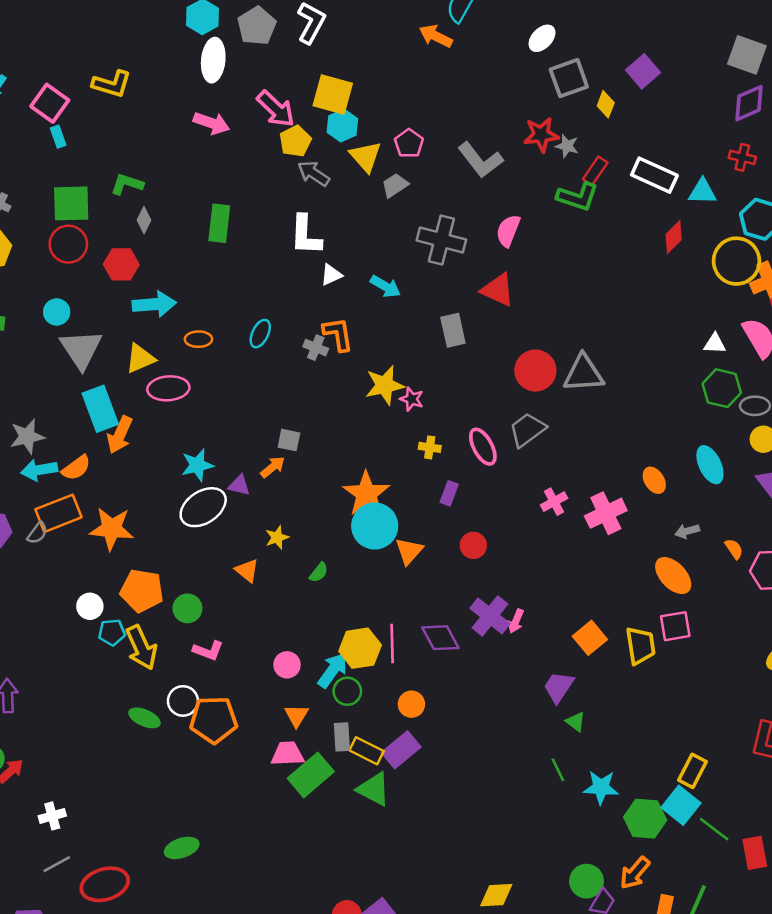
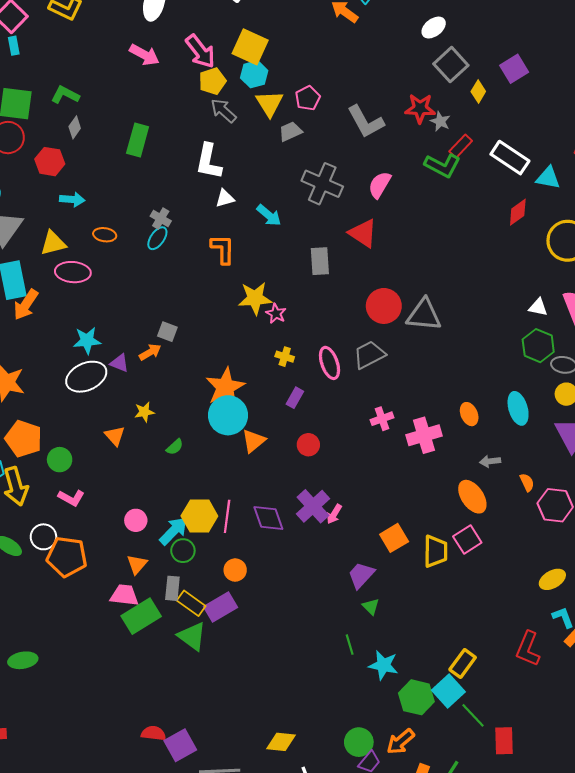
gray square: (569, 78) -> (451, 65), turned -32
cyan arrow: (154, 304) -> (72, 199), size x0.7
gray cross: (316, 348) -> (161, 219), moved
pink square: (675, 626) -> (467, 540), turned -32

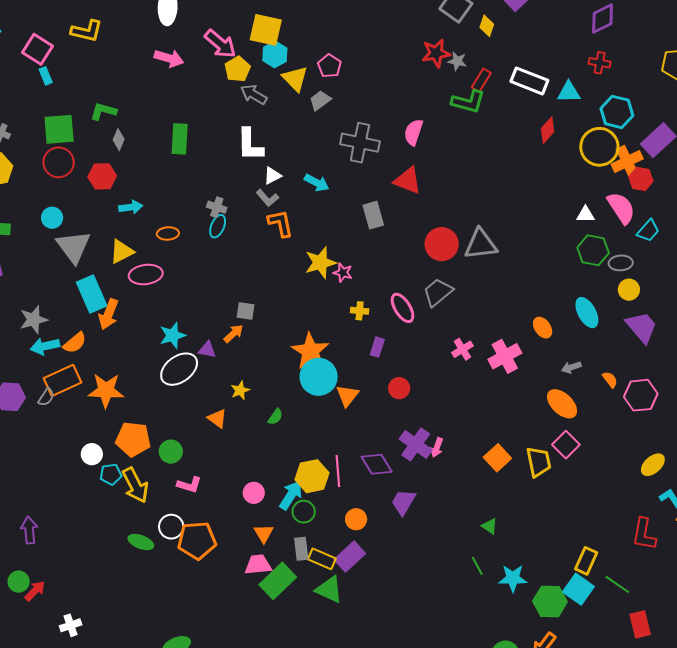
gray L-shape: (366, 122) -> (267, 198), moved, size x0.6
purple trapezoid: (361, 575) -> (403, 502), moved
green line: (473, 715) -> (617, 584), moved

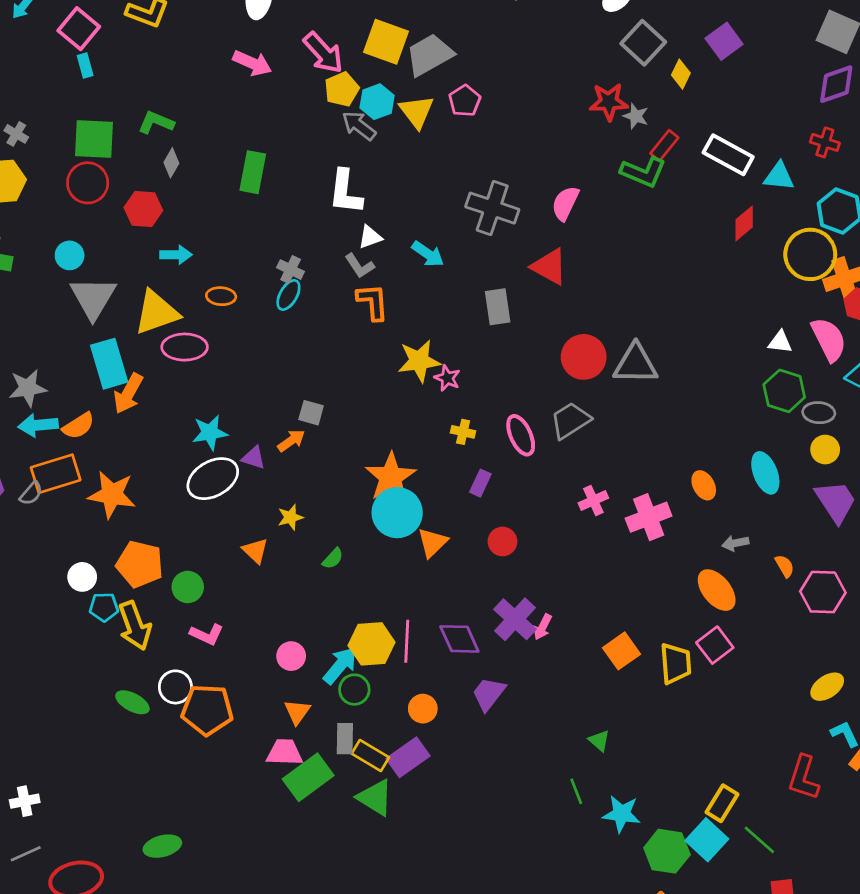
cyan hexagon: (275, 54) -> (377, 102), moved
gray trapezoid: (320, 100) -> (429, 55), moved, size x1.6
yellow triangle: (122, 252) -> (156, 312), size x1.4

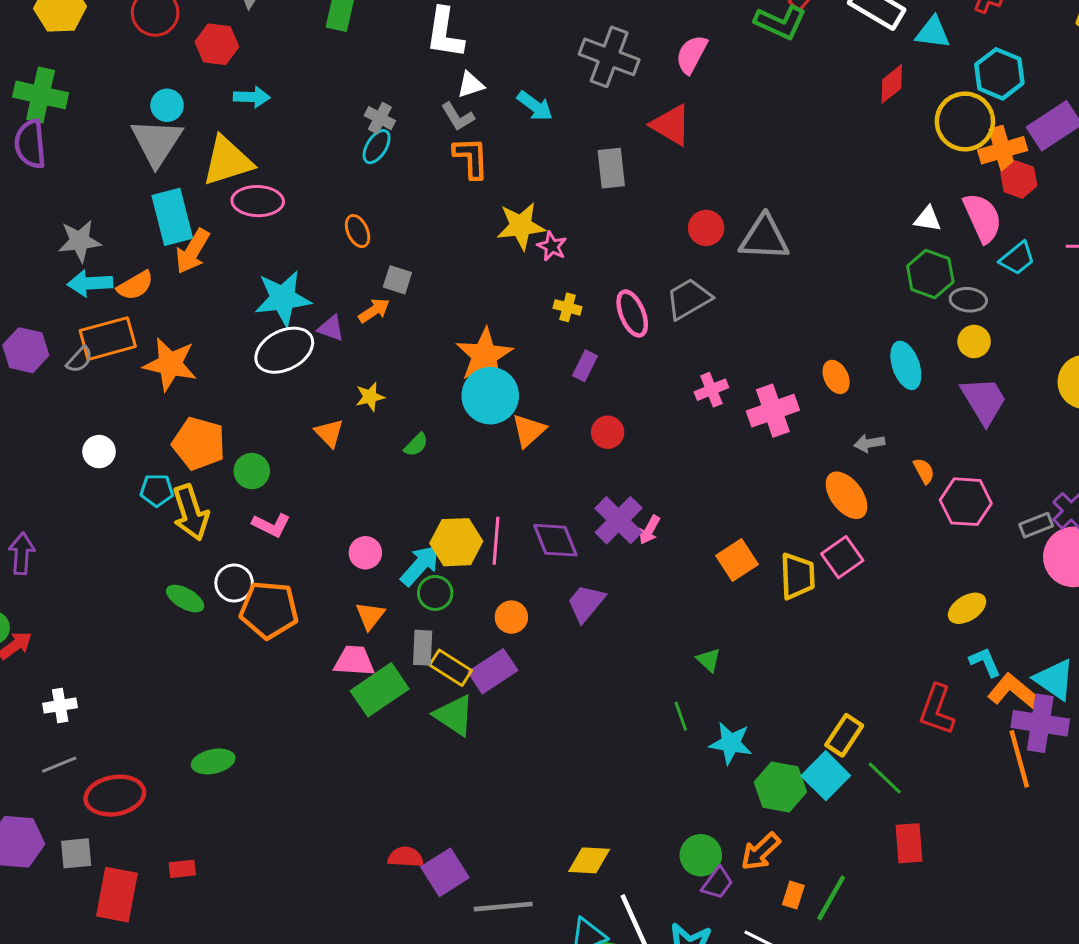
cyan circle: (70, 255) -> (167, 105), moved
orange ellipse: (221, 296) -> (358, 231), moved, turned 60
red circle: (584, 357) -> (706, 228), size x0.7
cyan star: (210, 433) -> (283, 298), size x1.4
white circle: (82, 577) -> (99, 452), moved

